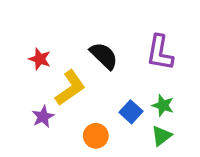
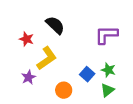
purple L-shape: (160, 53) -> (106, 35), turned 80
black semicircle: (104, 56) -> (55, 25), moved

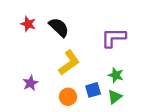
red star: (26, 39) -> (28, 24), moved
yellow L-shape: (47, 58) -> (69, 63), moved
blue square: (87, 74) -> (93, 90), moved, turned 32

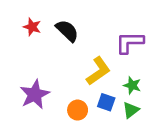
yellow L-shape: (69, 63) -> (98, 71), moved
purple star: (30, 83) -> (35, 94), size x1.6
blue square: (93, 90) -> (106, 102), turned 35

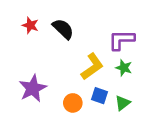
green star: (132, 85) -> (124, 68), moved

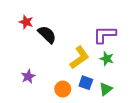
black semicircle: (63, 29) -> (47, 35), moved
purple star: (33, 88) -> (28, 76), size x0.6

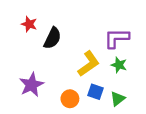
black semicircle: (47, 35) -> (52, 38), turned 72
purple star: (28, 76) -> (31, 85), size x1.5

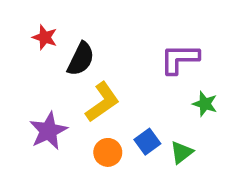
yellow L-shape: (89, 64) -> (102, 102), moved
green star: (119, 65) -> (205, 104), moved
blue square: (96, 92) -> (147, 142), turned 35

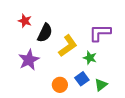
yellow L-shape: (102, 102) -> (68, 46), moved
green star: (205, 104) -> (90, 58), moved
purple star: (48, 131) -> (29, 60), moved

